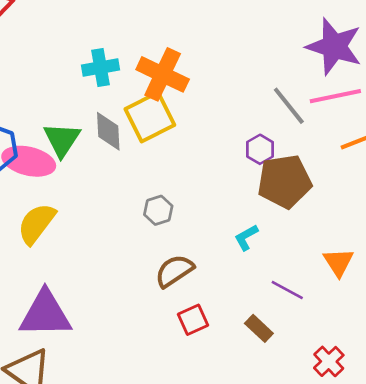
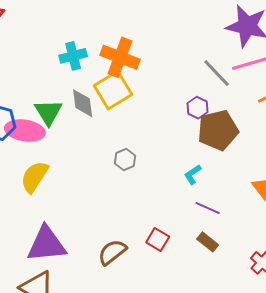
brown semicircle: (174, 271) -> (112, 252), moved
purple line: (287, 290) -> (208, 208), moved
red square: (193, 320) -> (158, 239), turned -30

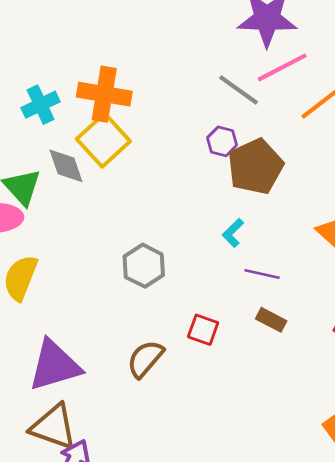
gray hexagon: (125, 159) -> (144, 266), moved, size x1.4

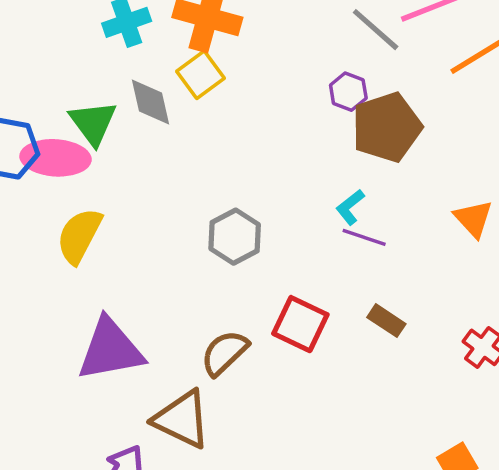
yellow square: (103, 140) -> (201, 75), size x0.7
purple line: (262, 274) -> (364, 237), moved
red square: (203, 330) -> (300, 324), size x1.4
brown triangle: (54, 427) -> (182, 419), moved

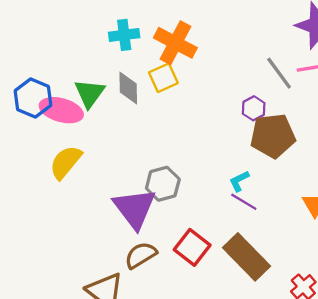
brown rectangle: (386, 321) -> (247, 257), size x2.0
purple triangle: (110, 350) -> (134, 208), moved, turned 51

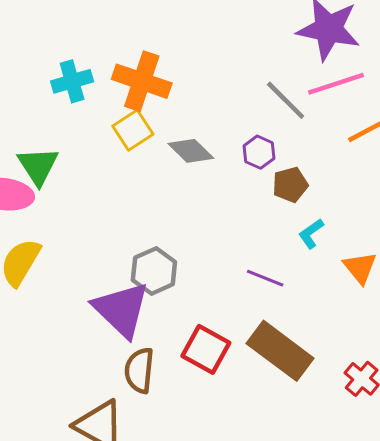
gray diamond: (128, 88) -> (191, 151), moved, turned -36
brown pentagon: (273, 136) -> (290, 185), size x0.6
cyan L-shape: (239, 181) -> (311, 234), moved
brown semicircle: (141, 255) -> (139, 370), turned -44

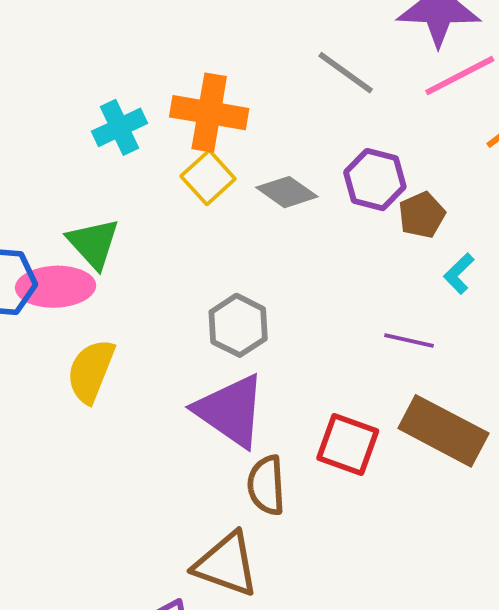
gray line: (286, 100) -> (346, 73), moved
purple hexagon: (259, 152) -> (375, 180), size x1.4
gray hexagon: (154, 271) -> (238, 325), moved

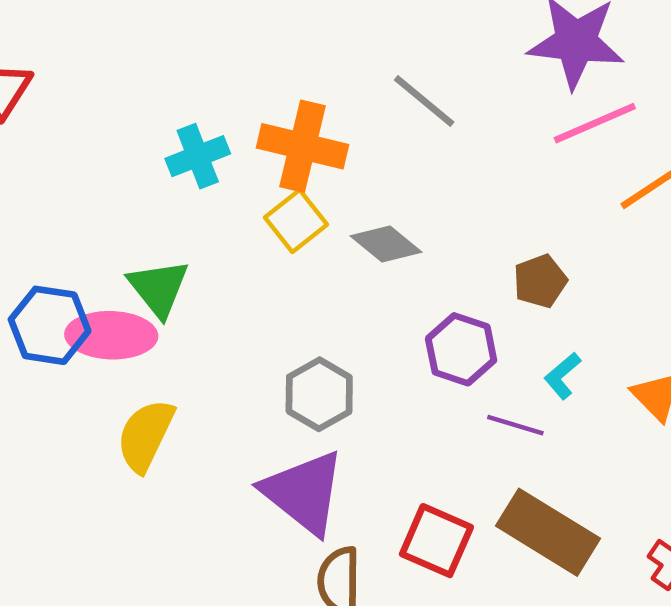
gray line: (346, 73) -> (424, 101), moved
purple hexagon: (375, 180) -> (461, 349), moved
cyan L-shape: (459, 274) -> (562, 376), moved

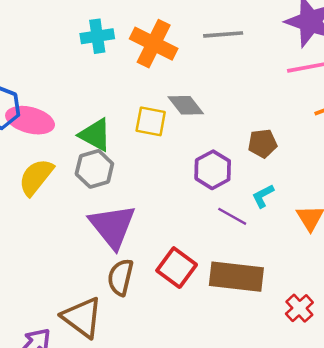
gray line: (424, 101) -> (223, 34), turned -57
yellow square: (296, 221) -> (151, 121), moved, turned 36
green triangle: (158, 288) -> (95, 135), moved, turned -36
gray hexagon: (319, 394) -> (94, 169), moved
brown rectangle: (548, 532) -> (236, 277), turned -38

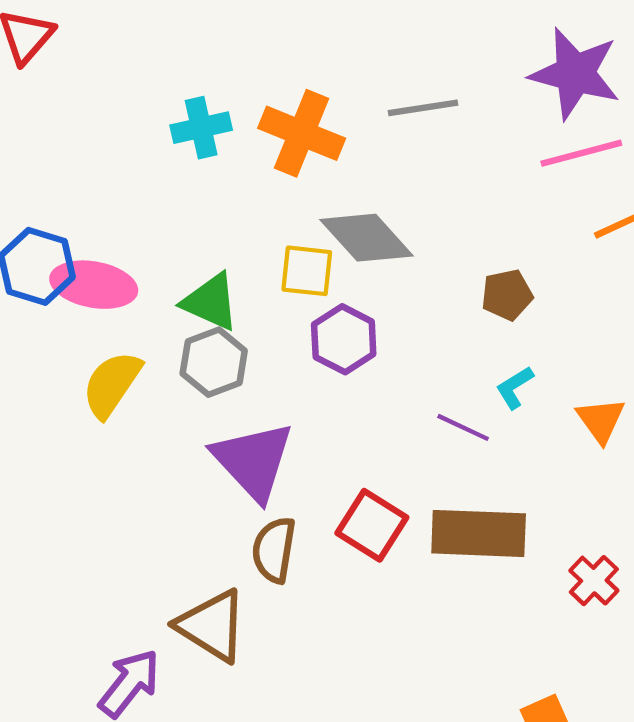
gray diamond: (186, 105) -> (366, 238), size x1.4
purple hexagon: (213, 170) -> (344, 339), moved

